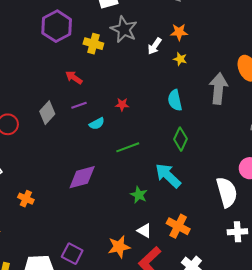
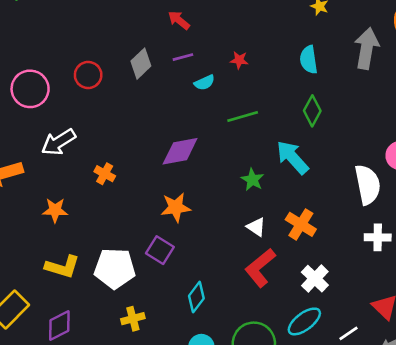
orange star: (119, 247) -> (176, 207), moved

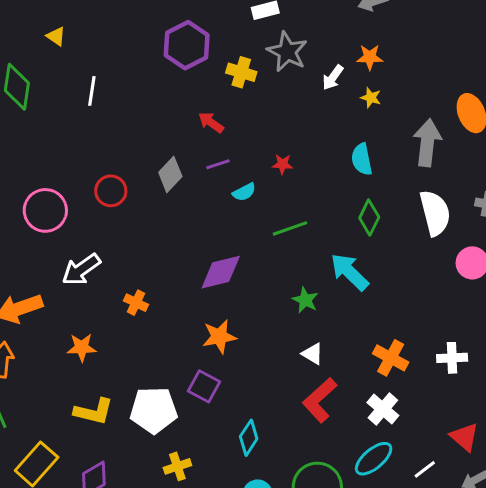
white semicircle: (368, 185) -> (435, 213), moved
orange cross: (301, 224) -> (391, 358), moved

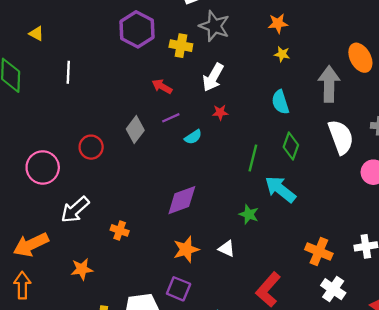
white arrow: (333, 78) -> (213, 77), moved, size x1.4
green line: (290, 228) -> (253, 158), moved, turned -50
white triangle: (313, 354) -> (227, 249), moved
white cross: (383, 409) -> (333, 289), moved

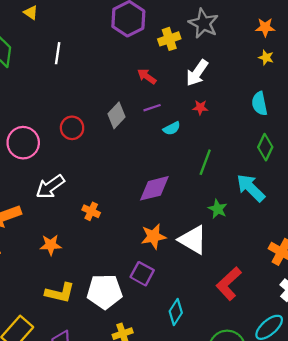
yellow cross: (181, 46) -> (169, 39), turned -35
green line: (253, 158) -> (205, 162), moved
white triangle: (227, 249) -> (193, 240), size x1.8

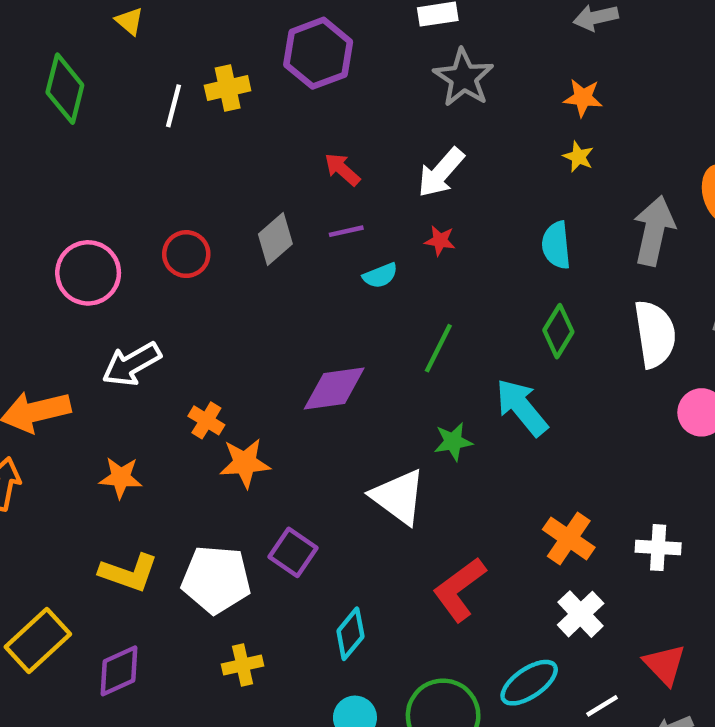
yellow cross: (169, 39) -> (228, 88), moved
green star: (218, 209) -> (453, 442), turned 30
orange star: (153, 236) -> (245, 463), moved

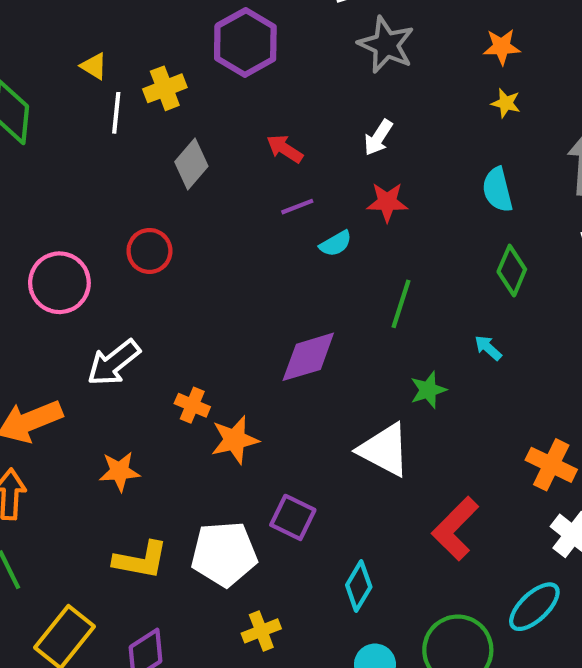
yellow triangle: (129, 21) -> (94, 66), moved
white arrow: (441, 173) -> (378, 138), size x0.7
gray diamond: (275, 239) -> (191, 164), moved
red star: (440, 241) -> (387, 202), size x1.4
cyan arrow: (522, 407) -> (488, 348), size x0.5

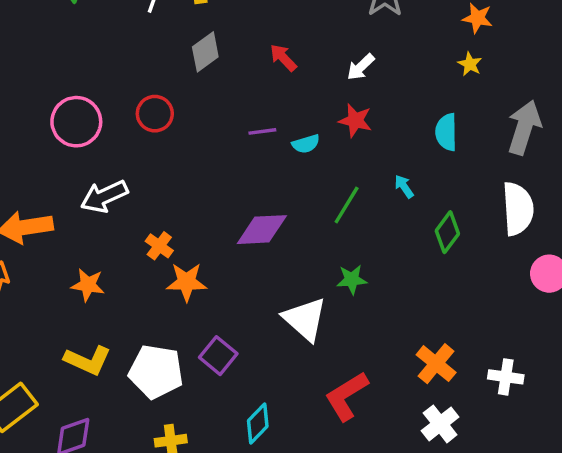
purple line: (297, 207) -> (262, 131), moved
green diamond: (512, 271) -> (447, 232), moved
cyan arrow: (488, 348) -> (404, 186), moved

